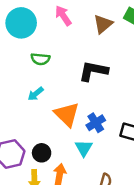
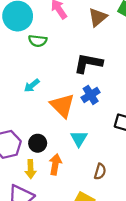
green semicircle: (40, 59) -> (38, 41), moved
blue cross: (96, 123) -> (91, 95), moved

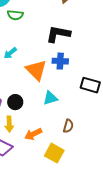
blue cross: (91, 95) -> (60, 61), turned 35
cyan triangle: (79, 138) -> (50, 98), turned 42
orange arrow: (55, 164) -> (33, 134), moved, turned -126

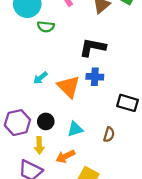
cyan arrow: (10, 53) -> (40, 78), moved
cyan triangle: (50, 98) -> (75, 129), moved
brown semicircle: (68, 126) -> (109, 135), moved

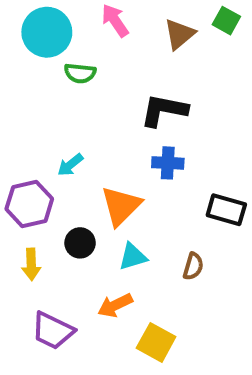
orange triangle: (69, 87) -> (121, 206), moved, turned 30
purple hexagon: (17, 123) -> (29, 204), moved
yellow arrow: (39, 145) -> (31, 264), moved

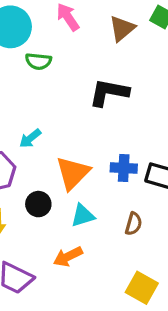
blue cross: (168, 163) -> (124, 168), moved
yellow square: (156, 342) -> (142, 288), moved

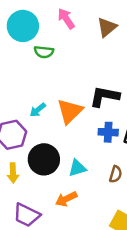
black L-shape: (109, 92) -> (104, 96), moved
orange triangle: (73, 173) -> (70, 111), moved
black circle: (38, 204) -> (44, 159), size x1.6

